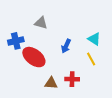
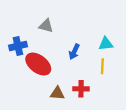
cyan triangle: (94, 39) -> (106, 44), turned -40
yellow line: (91, 59) -> (102, 66), turned 32

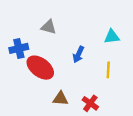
cyan triangle: (106, 44) -> (112, 37), moved
red cross: (81, 89) -> (90, 103), moved, turned 35

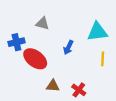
cyan triangle: (112, 37) -> (97, 32), size x1.5
yellow line: (108, 70) -> (103, 59), moved

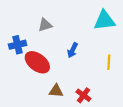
gray triangle: (42, 24) -> (45, 25), turned -32
cyan triangle: (97, 32) -> (104, 21), moved

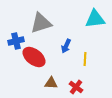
gray triangle: (45, 25) -> (41, 23), size x1.6
yellow line: (109, 62) -> (85, 59), moved

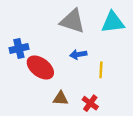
gray triangle: (41, 23) -> (72, 21), moved, turned 35
blue arrow: (66, 46) -> (78, 54), turned 56

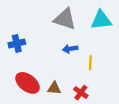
red ellipse: (40, 68) -> (28, 83), moved

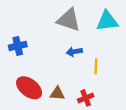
red cross: (81, 93) -> (86, 98), turned 32

